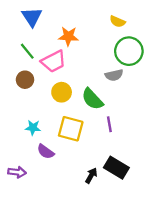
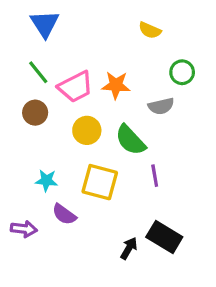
yellow semicircle: (117, 21) -> (150, 30), moved
orange star: (68, 36) -> (116, 85), moved
green circle: (129, 51) -> (182, 72), size x0.6
purple arrow: (17, 172) -> (24, 229), moved

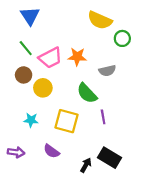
yellow semicircle: (150, 30) -> (100, 20), size x1.6
green circle: (182, 72) -> (122, 38), moved
yellow circle: (87, 130) -> (43, 88), moved
purple semicircle: (64, 214) -> (51, 151), moved

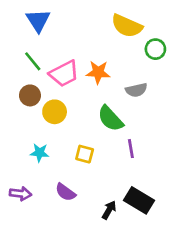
yellow square: (67, 121) -> (85, 154), size x0.6

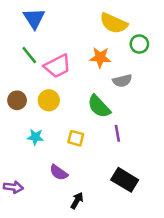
orange star: (98, 72) -> (100, 57), moved
brown circle: (30, 95) -> (17, 100), moved
purple arrow: (20, 194) -> (13, 187), moved
black arrow: (109, 210) -> (77, 201), moved

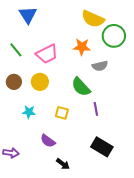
green circle: (139, 44) -> (114, 36), size x1.5
green line: (29, 55) -> (16, 50), moved
black arrow: (77, 201) -> (63, 164), turned 96

